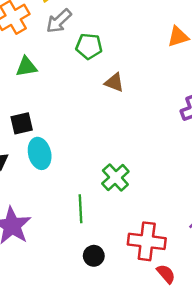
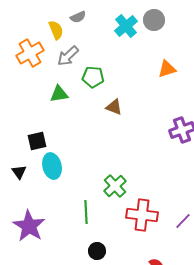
green triangle: (26, 67) -> (59, 94), moved
red cross: (147, 241) -> (142, 215), moved

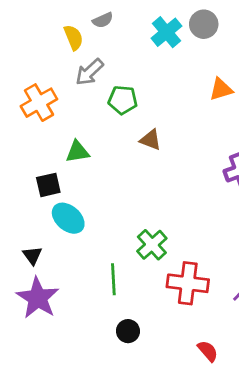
orange cross: (30, 53) -> (39, 103), moved
green triangle: (59, 94) -> (78, 152), moved
cyan ellipse: (52, 166) -> (68, 218), turned -35
black triangle: (19, 172) -> (32, 255), moved

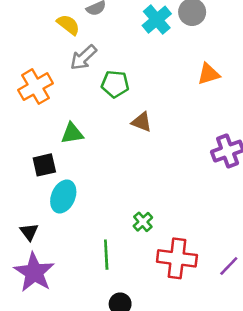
yellow semicircle: (74, 37) -> (68, 25), turned -30
cyan ellipse: (68, 218) -> (63, 197), turned 72
green cross: (152, 245) -> (143, 222), size x0.7

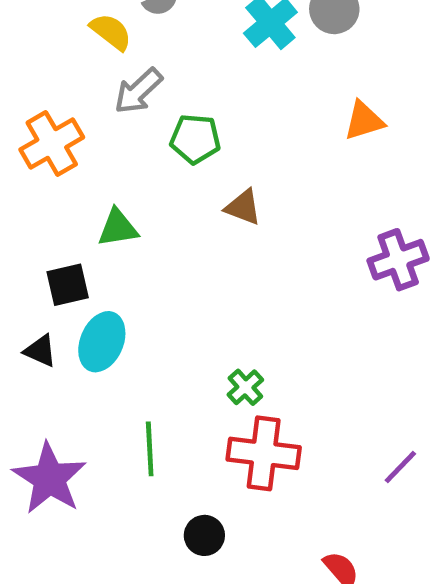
black triangle: (29, 232) -> (40, 351), moved, turned -30
green line: (106, 255) -> (150, 449), moved
red cross: (177, 258) -> (264, 453), moved

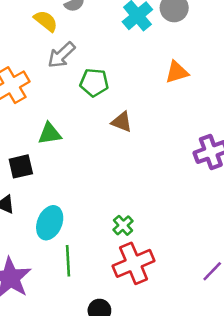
orange triangle: (364, 121) -> (177, 72), moved
cyan ellipse: (102, 342) -> (50, 223), moved
red cross: (264, 453) -> (134, 263), turned -30

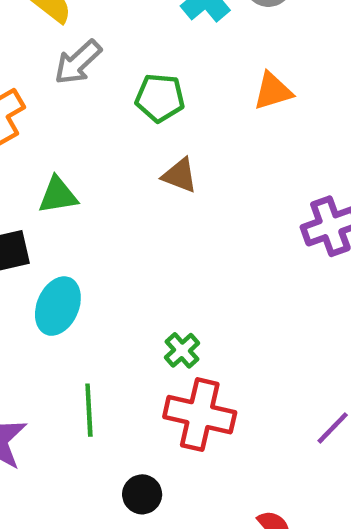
green pentagon: (94, 83) -> (160, 98), moved
cyan ellipse: (50, 223) -> (58, 306), moved
red cross: (134, 263) -> (200, 415), turned 36

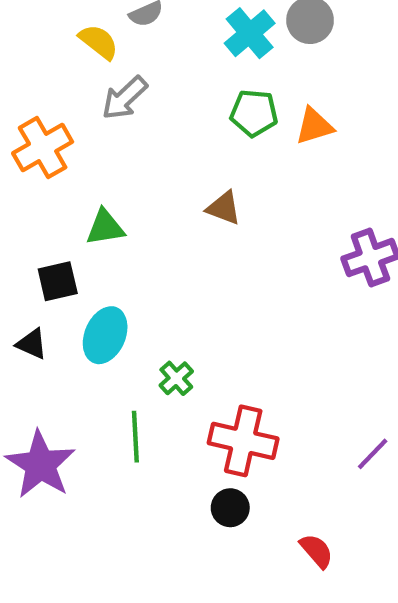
green pentagon: (160, 98) -> (254, 113), moved
green cross: (182, 350) -> (176, 378), moved
black circle: (142, 494) -> (230, 508), moved

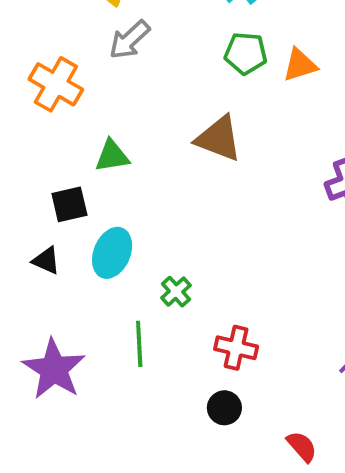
orange cross: (43, 148) -> (56, 84), turned -30
brown triangle: (224, 208) -> (219, 139), size x1.5
red cross: (243, 441) -> (236, 348), size x0.7

